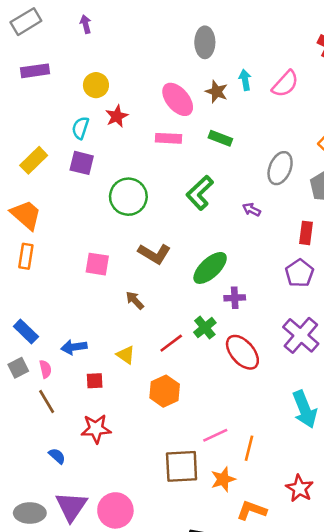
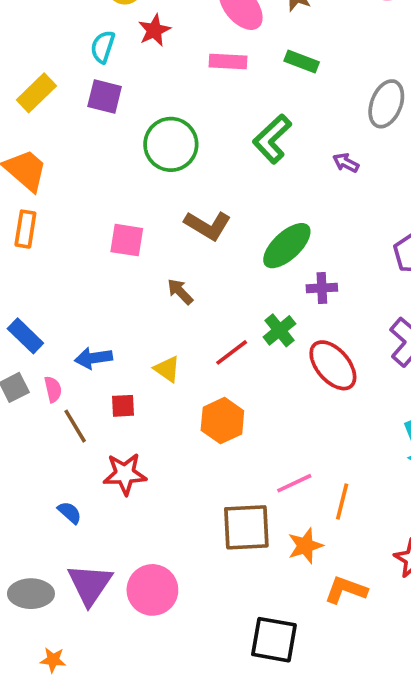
brown line: (47, 401) -> (75, 426), moved

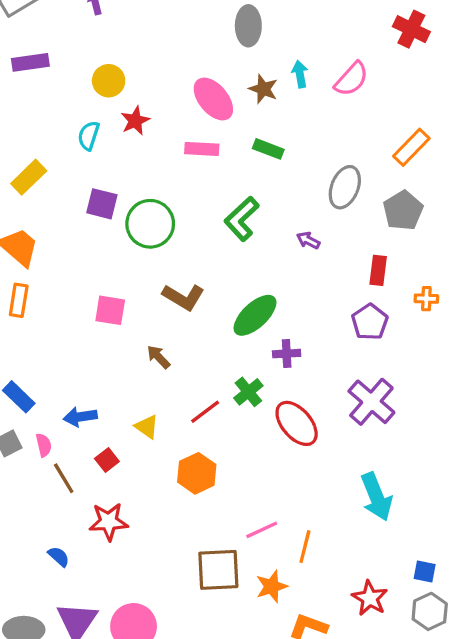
purple square: (105, 96) -> (102, 204), moved
red square: (123, 406) -> (107, 460), turned -35

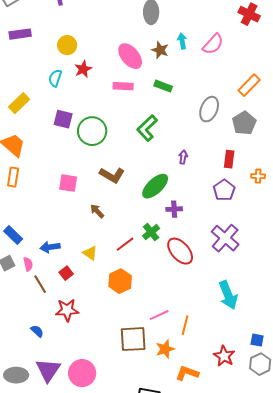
purple arrow: (308, 240) -> (183, 157), moved, turned 72

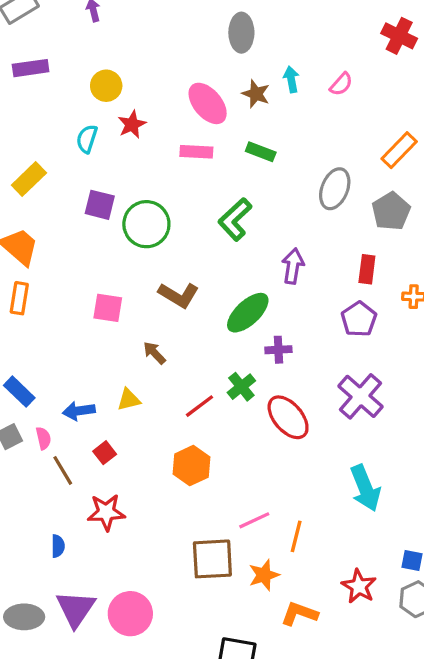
pink semicircle: (213, 44) -> (341, 84), size x0.7
purple arrow: (183, 157) -> (293, 266), size x1.5
yellow triangle: (90, 253) -> (129, 400), moved, turned -49
blue semicircle: (37, 331) -> (58, 546), turned 48

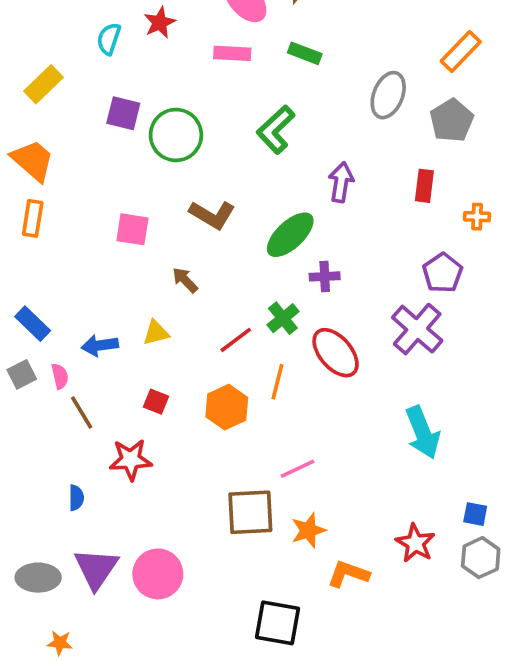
purple pentagon: (359, 319) -> (443, 273), moved
red square: (105, 453) -> (156, 402), moved, turned -30
orange line: (296, 536) -> (278, 382), moved

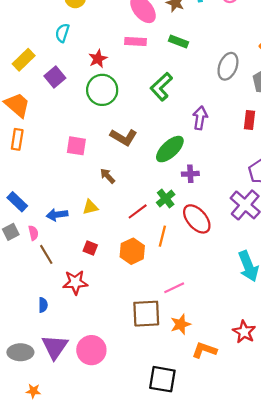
red star: (160, 23) -> (98, 59), moved
purple square: (123, 113) -> (55, 77), moved, turned 36

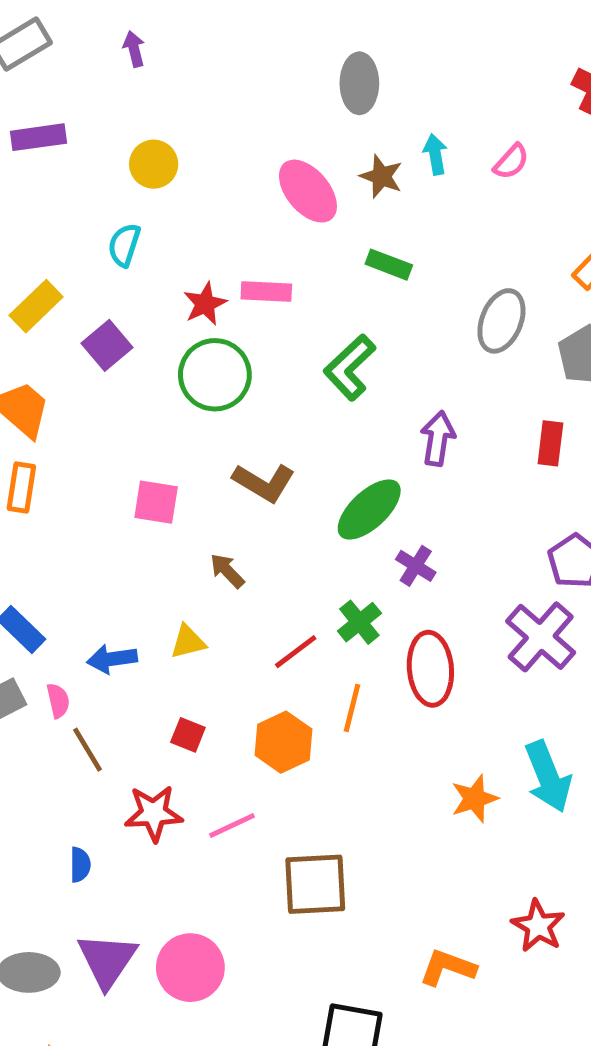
pink rectangle: (135, 42) -> (266, 291), moved
purple cross: (190, 174) -> (416, 566), turned 35
red ellipse: (197, 219) -> (430, 669), turned 36
pink line: (174, 288) -> (232, 825), moved
orange star: (181, 324) -> (475, 799), moved

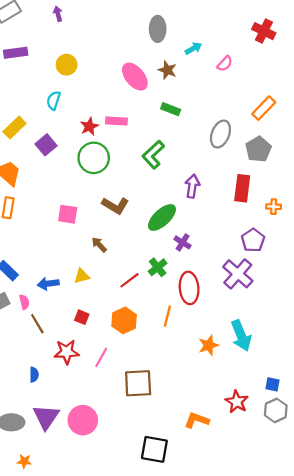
cyan arrow: (435, 154) -> (193, 48), moved, turned 70
red rectangle: (550, 443) -> (242, 188), size x1.4
orange line: (352, 708) -> (167, 316), moved
pink line: (232, 825) -> (101, 357), turned -36

